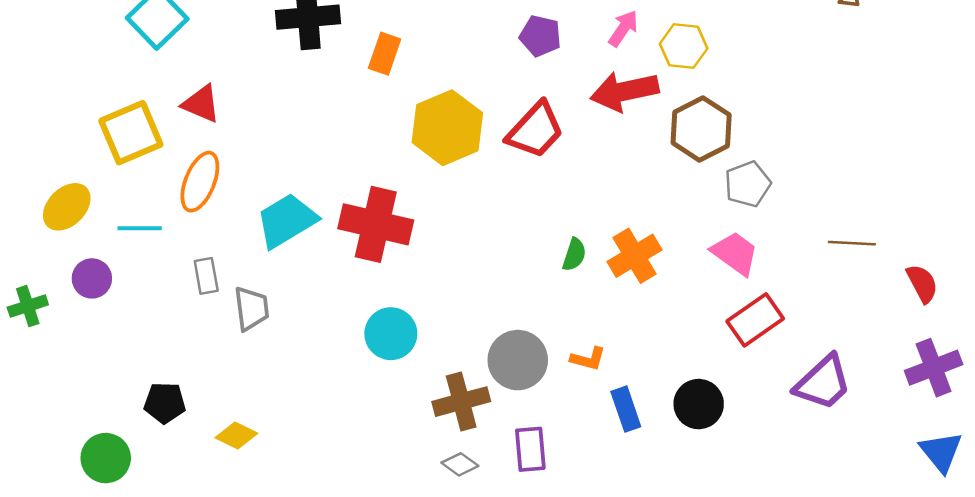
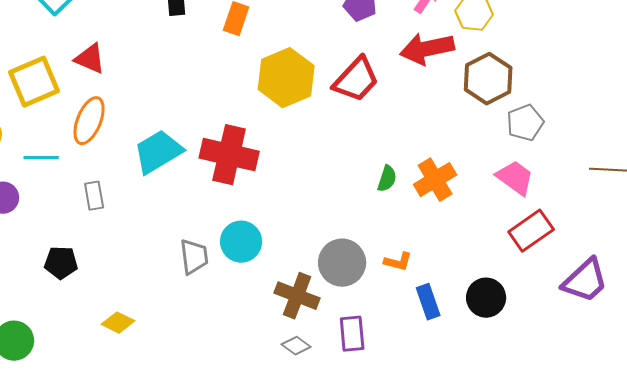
gray trapezoid: (251, 309) -> (194, 257), moved
brown cross: (461, 402) -> (297, 296), turned 36
black pentagon: (165, 403) -> (61, 263), moved

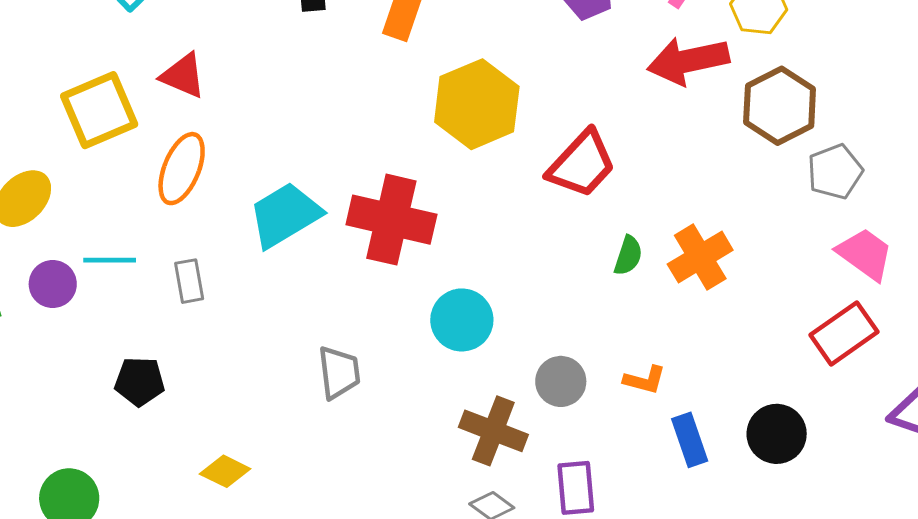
red trapezoid: (356, 80) -> (582, 164), moved
cyan line: (41, 158) -> (110, 260), moved
pink trapezoid: (515, 178) -> (865, 254), moved
cyan circle: (241, 242) -> (462, 320), moved
gray circle: (342, 263) -> (561, 381), size x0.7

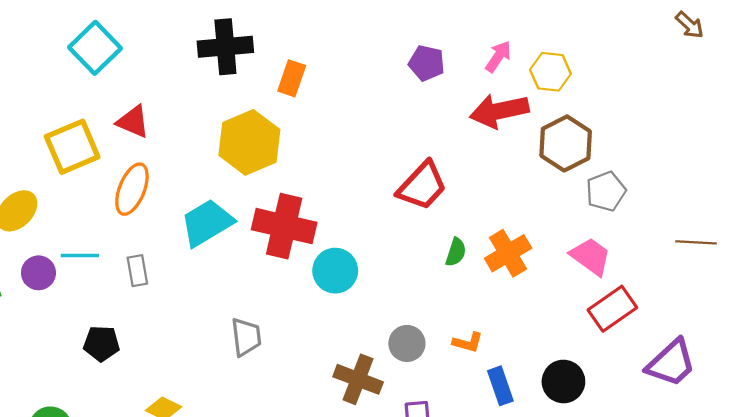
yellow hexagon: (477, 104) -> (249, 142), moved
pink trapezoid: (865, 254) -> (591, 257), moved
cyan circle: (462, 320) -> (335, 271), moved

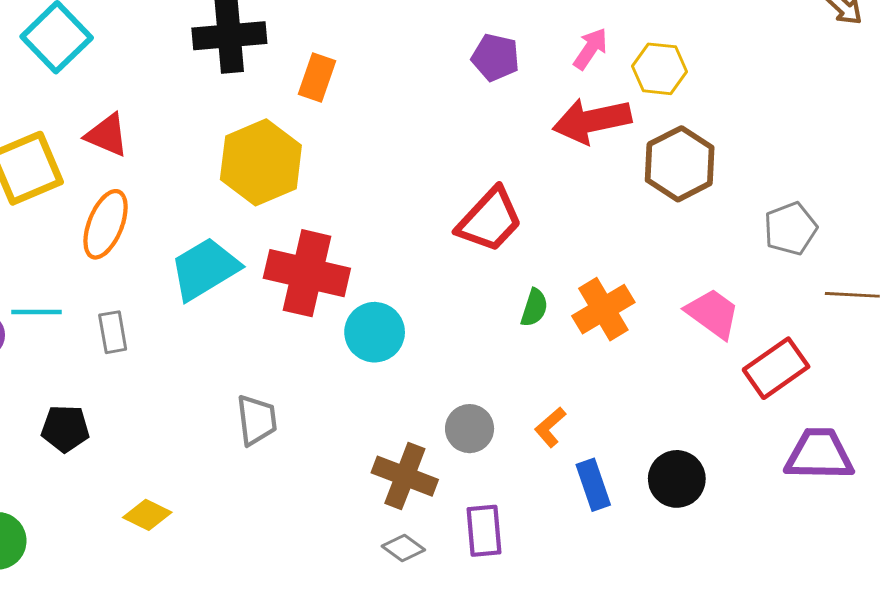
gray pentagon: (606, 191) -> (790, 229), moved
red rectangle: (612, 309) -> (776, 368), moved
orange L-shape: (468, 342) -> (550, 427), turned 124
purple trapezoid: (671, 363) -> (819, 454), turned -136

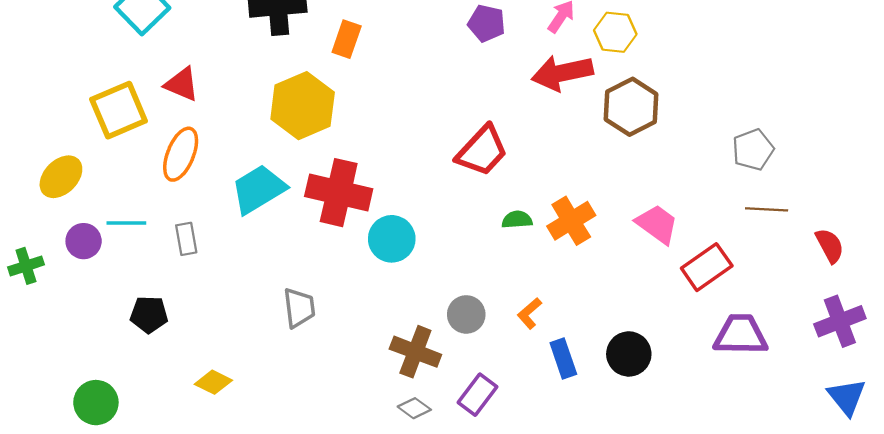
gray pentagon: (790, 229) -> (753, 150), moved
green semicircle: (534, 308) -> (517, 220), turned -112
purple rectangle: (484, 531) -> (478, 395), turned 42

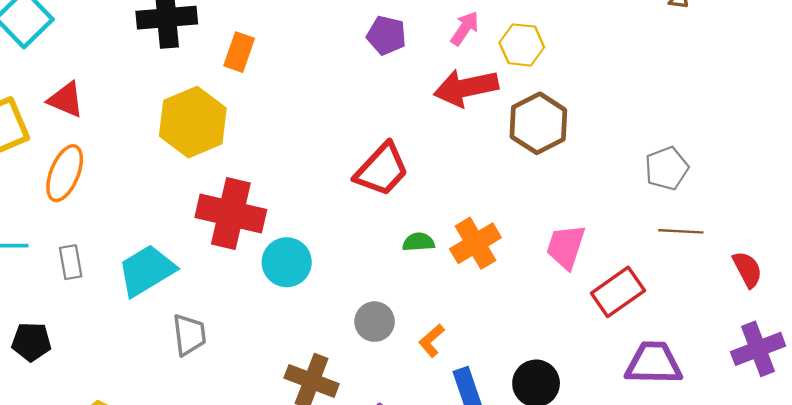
cyan trapezoid: (259, 189) -> (147, 271), moved
pink trapezoid: (657, 224) -> (566, 247), turned -108
gray circle: (466, 314) -> (375, 322), moved

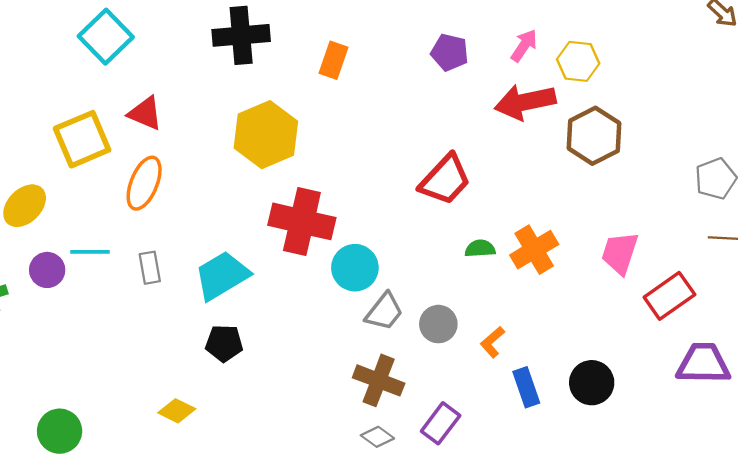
orange rectangle: (239, 52) -> (333, 60), moved
gray trapezoid: (189, 335) -> (384, 312), moved, turned 45
black pentagon: (31, 342) -> (224, 343), moved

